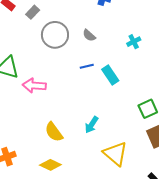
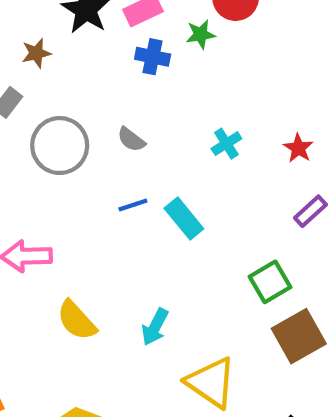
yellow semicircle: (54, 132) -> (77, 320), moved

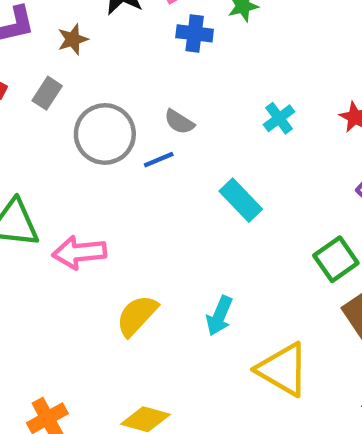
blue line: (133, 205) -> (159, 160), moved
yellow semicircle: (77, 320) -> (137, 315), turned 90

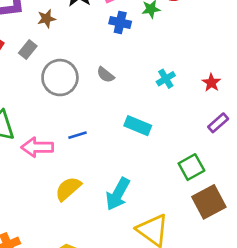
blue line: (159, 160) -> (77, 135), moved
cyan rectangle: (241, 200) -> (138, 126), turned -30
cyan arrow: (219, 316) -> (118, 194), size x1.4

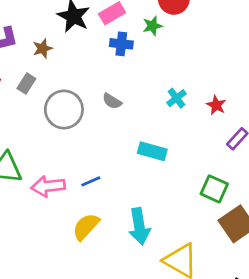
red star: (211, 83) -> (216, 105), moved
blue line: (77, 135) -> (91, 181), moved
green square: (191, 167) -> (214, 189), turned -30
cyan arrow: (118, 194) -> (139, 226), turned -32

